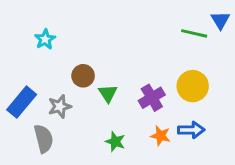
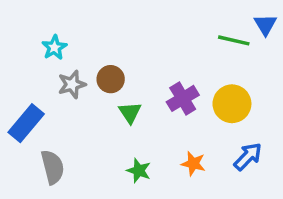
brown circle: (83, 76) -> (111, 79), moved
purple cross: (152, 98) -> (183, 98), moved
gray star: (60, 107) -> (72, 84), moved
blue arrow: (191, 130) -> (248, 157), moved, turned -45

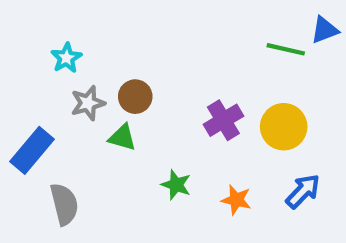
blue triangle: (265, 25) -> (325, 30), turned 40
green triangle: (130, 113) -> (122, 137), moved, turned -40
green star: (139, 171) -> (176, 185), moved

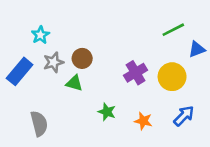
blue triangle: (325, 30) -> (197, 49), moved
green line: (286, 49) -> (173, 30), turned -40
blue rectangle: (32, 150) -> (20, 71), moved

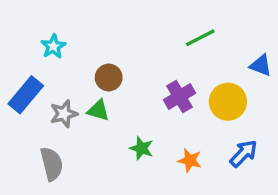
green line: (173, 30) -> (200, 38), moved
blue triangle: (197, 49) -> (261, 65), turned 42
gray star: (53, 62) -> (64, 114), moved

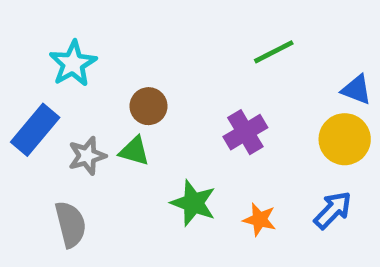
cyan star: (53, 46) -> (73, 64), size x1.4
yellow circle: (228, 102) -> (345, 139), moved
green star: (141, 148) -> (193, 203), size x1.4

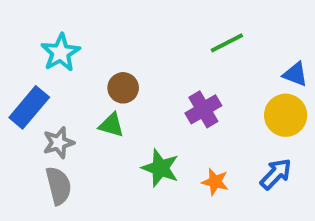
gray star: (87, 156) -> (59, 143), moved

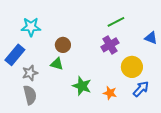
cyan star: (60, 53) -> (31, 27), turned 30
purple cross: (203, 109) -> (110, 45), moved
yellow circle: (286, 115) -> (132, 67), moved

